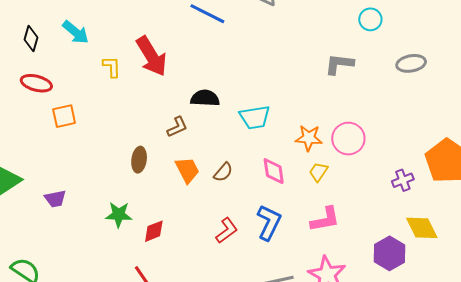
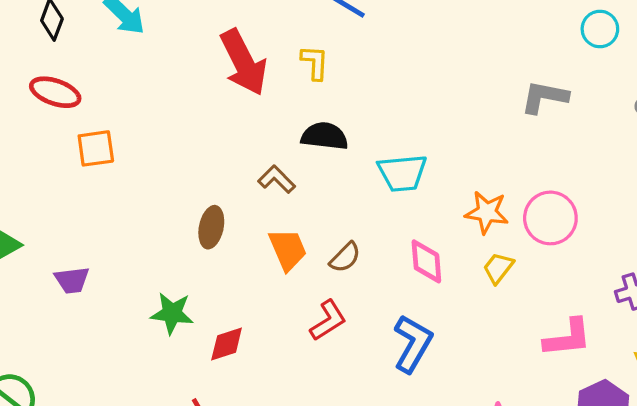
yellow L-shape: (112, 67) -> (315, 63), moved
brown L-shape: (177, 127) -> (277, 179), turned -115
pink L-shape: (325, 219) -> (568, 338), moved
red L-shape: (227, 230) -> (328, 320), moved

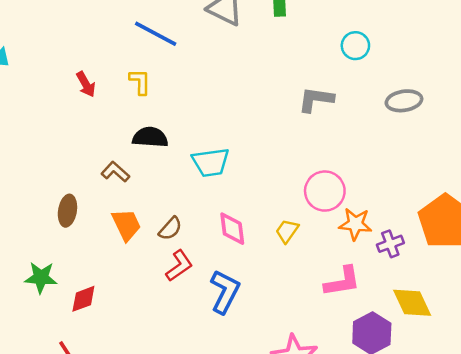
red arrow: (244, 62) -> (86, 84), size x0.5
orange star: (487, 212) -> (355, 224), moved
red L-shape: (328, 320) -> (179, 266), moved

